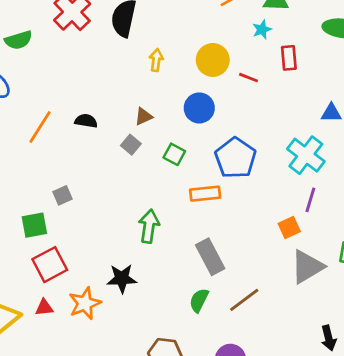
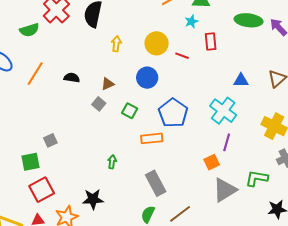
green semicircle: (18, 40) -> (29, 30), moved
black semicircle: (86, 121) -> (72, 78), moved
orange line: (40, 127) -> (35, 74), moved
green arrow: (149, 226) -> (112, 162), size x0.6

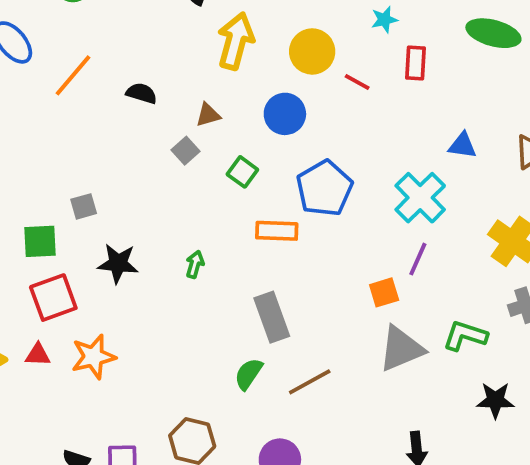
yellow arrow: (116, 44) -> (236, 41), size x1.8
black star: (93, 199) -> (118, 263), moved

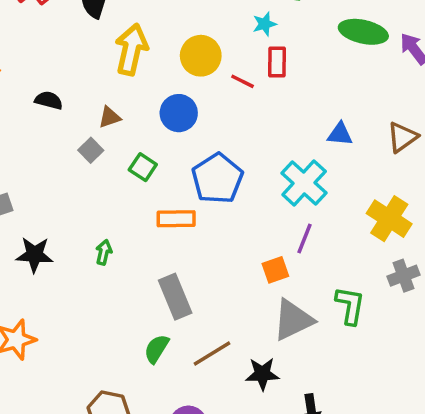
red rectangle: (416, 63) -> (277, 62), moved
green L-shape: (465, 336) -> (350, 306), turned 84
black star: (495, 400) -> (262, 374), moved

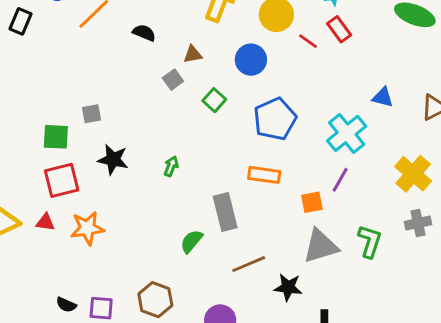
red rectangle: (277, 62) -> (339, 29), turned -45
orange rectangle: (176, 219) -> (264, 175), moved
green semicircle: (157, 349) -> (191, 241), moved

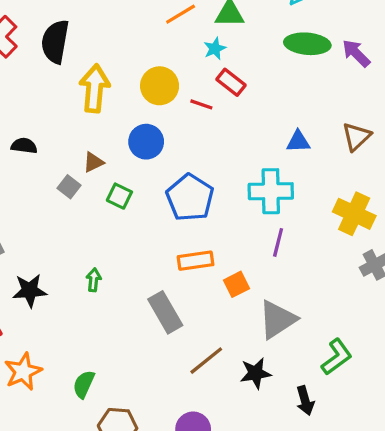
brown triangle: (193, 54) -> (93, 162), moved
cyan cross: (347, 133) -> (271, 191), turned -36
orange square: (312, 202) -> (236, 284), moved
green semicircle: (191, 241) -> (84, 384), moved
green L-shape: (370, 241) -> (337, 357), moved, turned 52

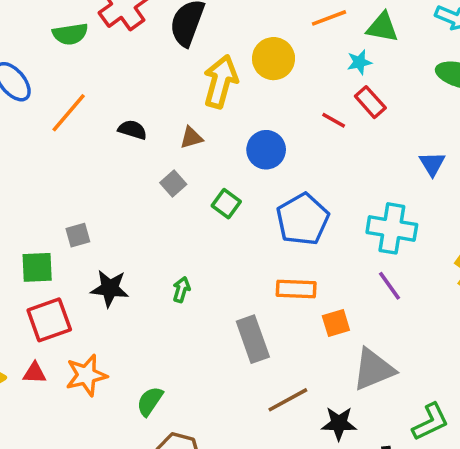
yellow circle: (160, 86) -> (274, 59), moved
blue triangle: (298, 142) -> (432, 164), moved, turned 50
brown triangle: (93, 162) -> (191, 138), moved
purple line: (278, 242) -> (389, 286), turned -60

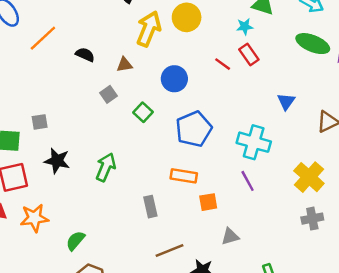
green arrow: (181, 290) -> (106, 167), size x1.6
gray rectangle: (253, 339) -> (150, 207), size x0.7
gray triangle: (373, 369) -> (230, 237), size x0.6

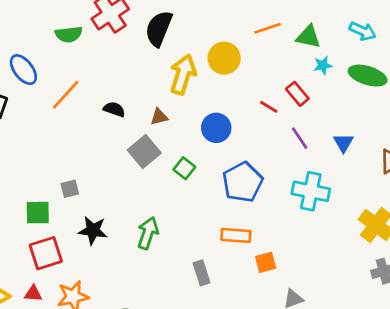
cyan star: (245, 27) -> (323, 65), moved
gray square: (109, 94) -> (144, 151), size x1.6
purple line: (248, 181) -> (300, 138), moved

